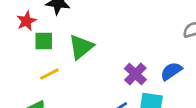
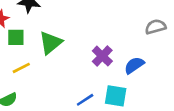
purple cross: (135, 74) -> (102, 56), moved

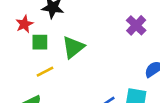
purple cross: (102, 56) -> (136, 25), moved

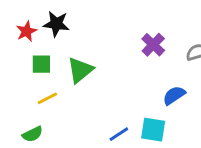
red star: (24, 24) -> (26, 31), moved

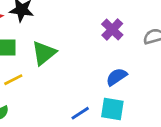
blue semicircle: (174, 95) -> (117, 77), moved

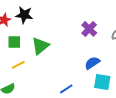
cyan square: (112, 109) -> (102, 82), moved

